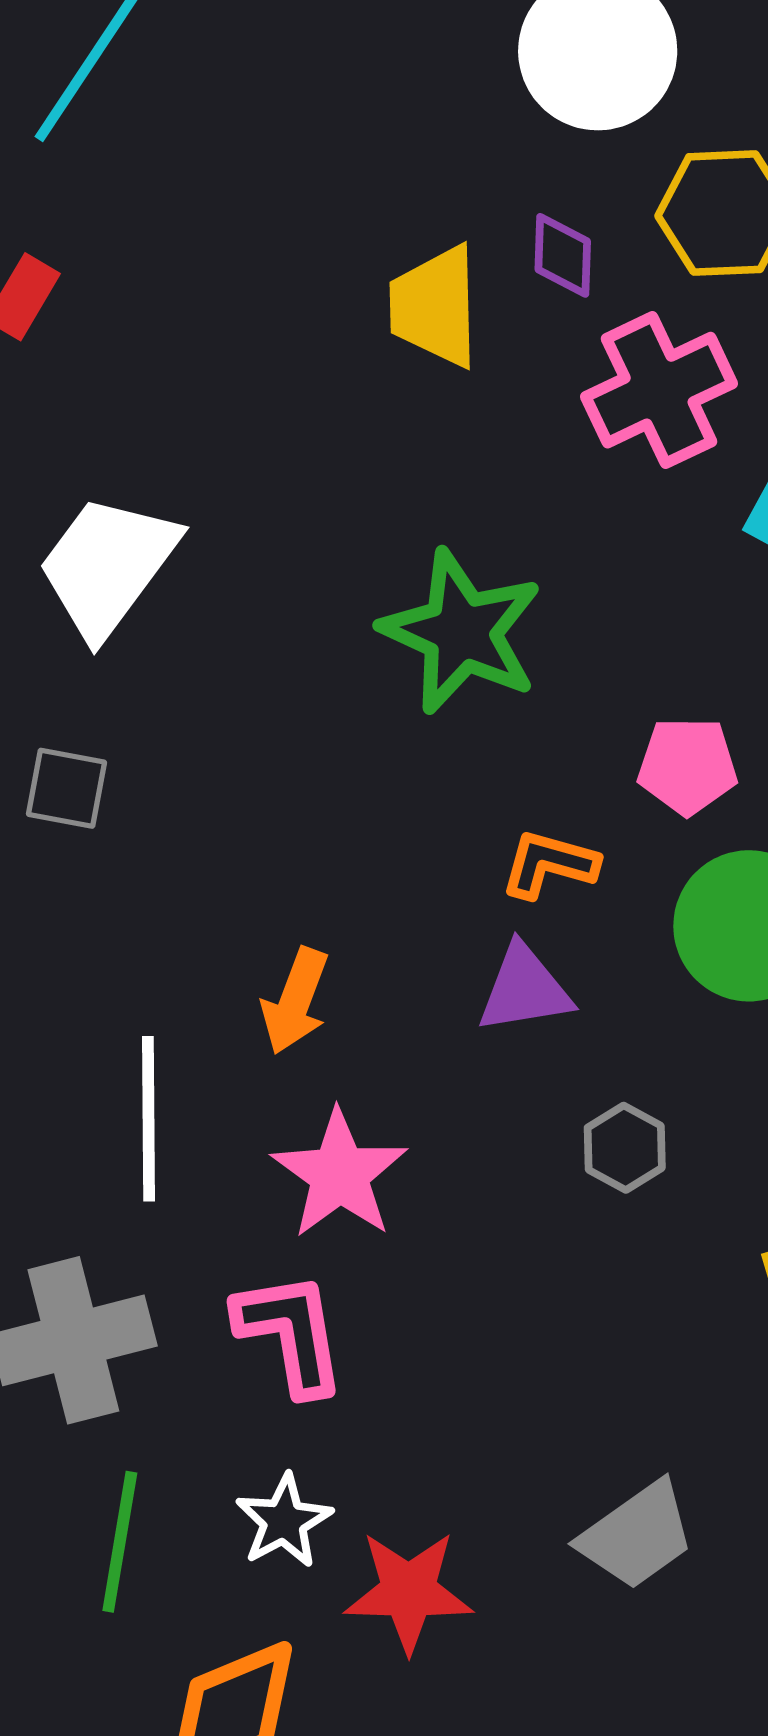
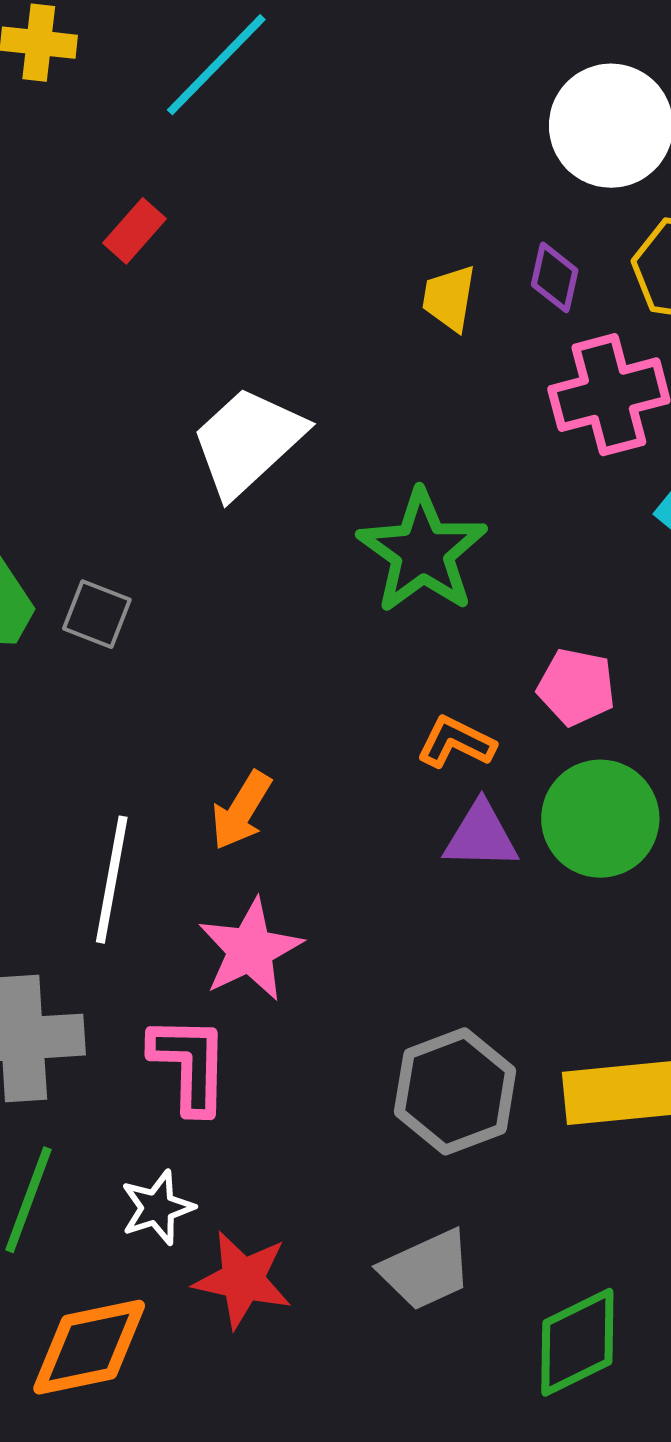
yellow trapezoid: (435, 306) -> (449, 298), size x0.7
white trapezoid: (108, 566) -> (248, 442), moved
purple triangle: (524, 989) -> (481, 836), moved
gray hexagon: (625, 1148) -> (455, 1091), moved, size x1.8

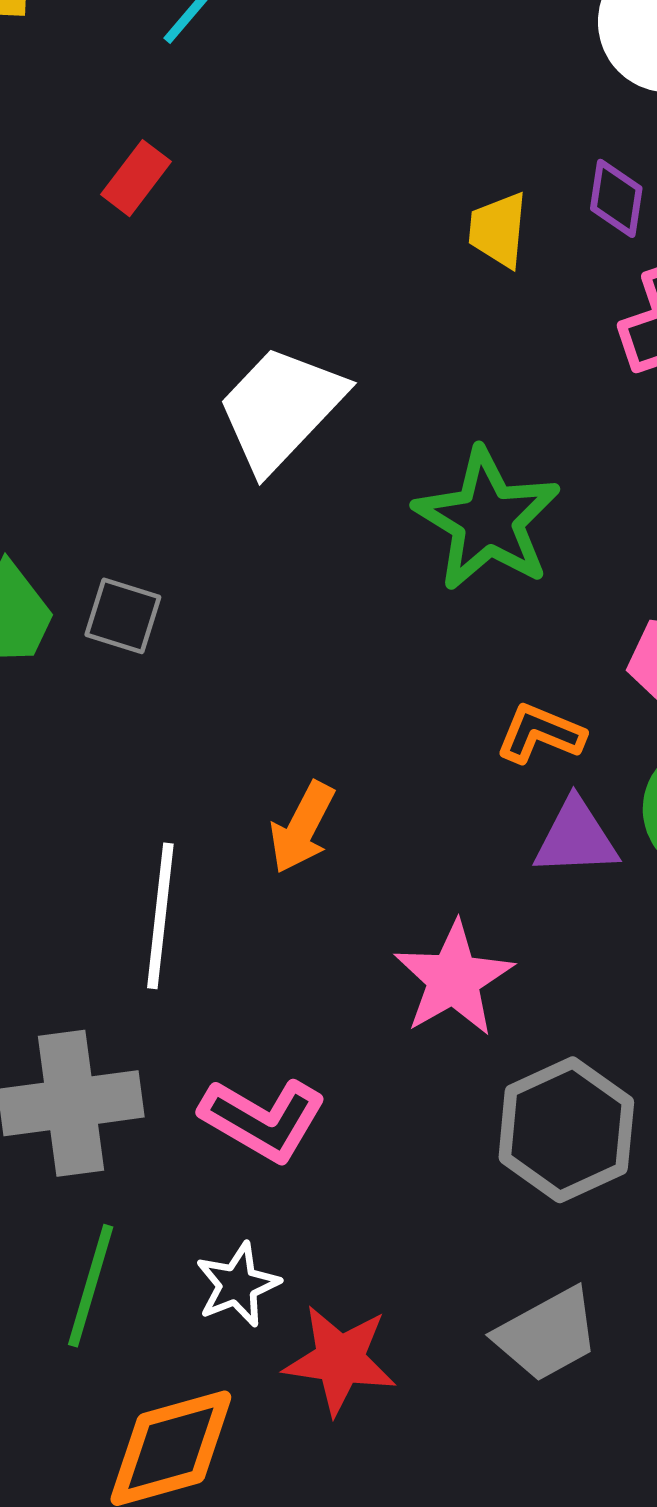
pink star: (250, 950) -> (454, 979), moved
pink L-shape: (190, 1064) -> (263, 1120), turned 123

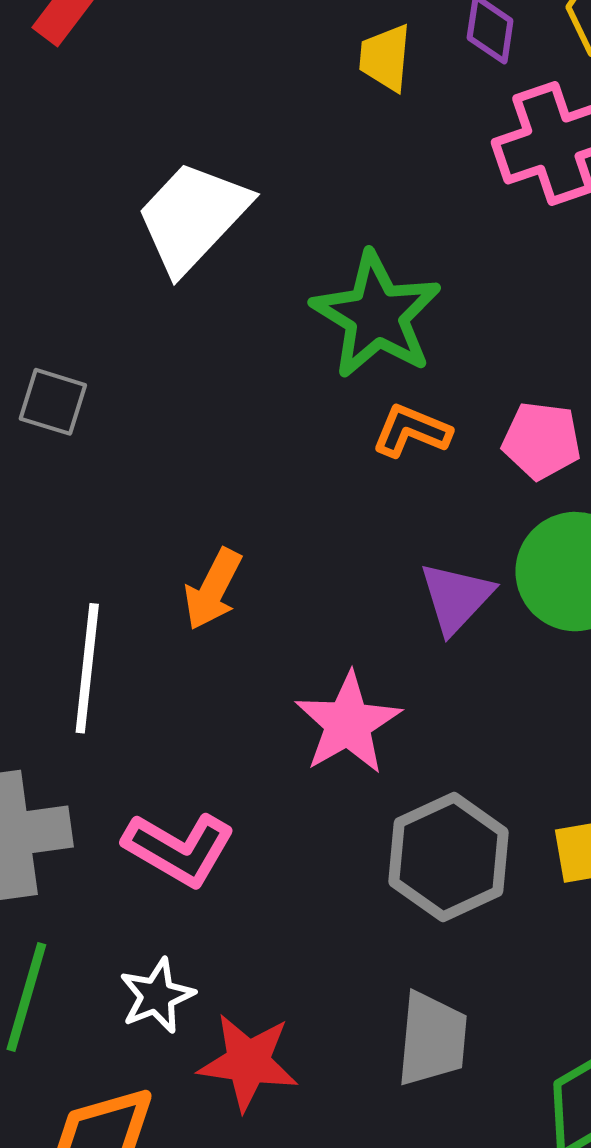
orange L-shape: (540, 734) -> (412, 431), moved
purple triangle: (576, 838) -> (456, 598), turned -44
gray trapezoid: (547, 1334) -> (432, 1039), turned -56

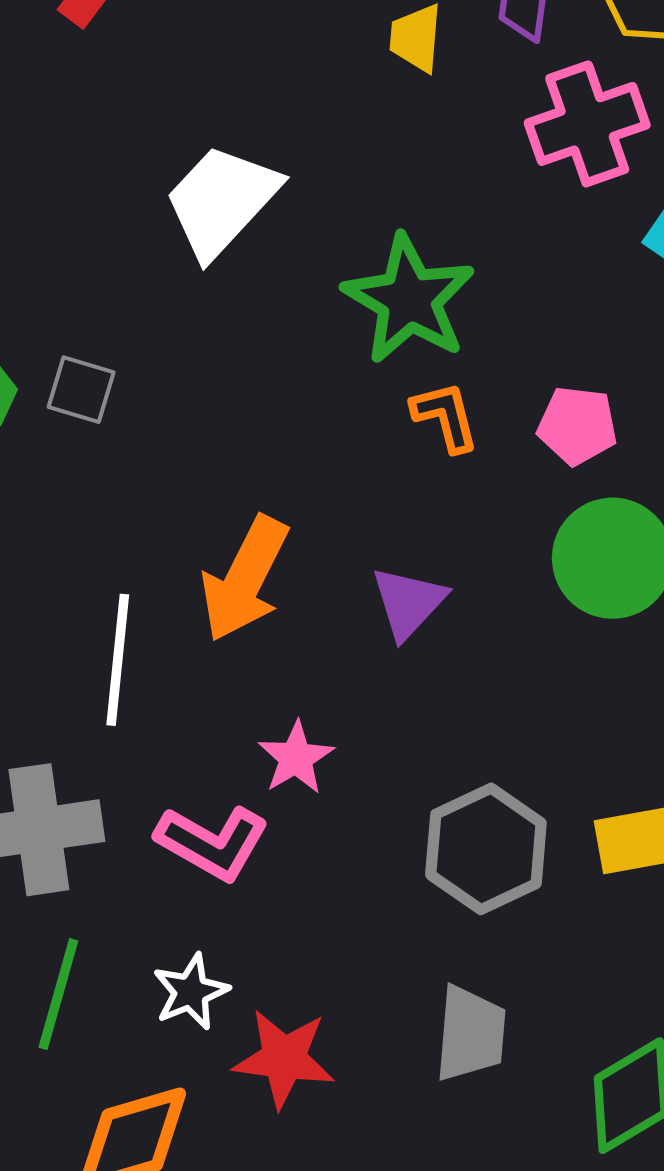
orange L-shape: (412, 431) -> (445, 416), turned 54
orange arrow: (213, 589) -> (245, 579), size x1.5
purple triangle: (456, 598) -> (408, 602), moved
pink star: (348, 723) -> (296, 758), moved, size x0.7

